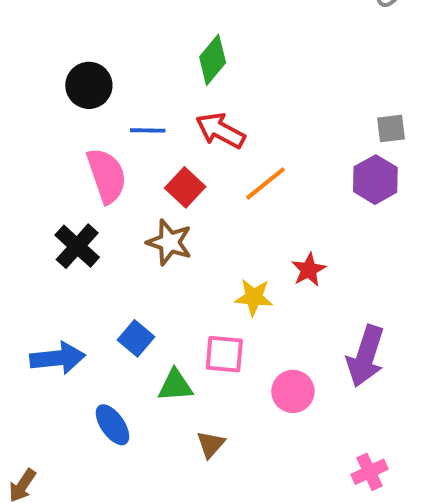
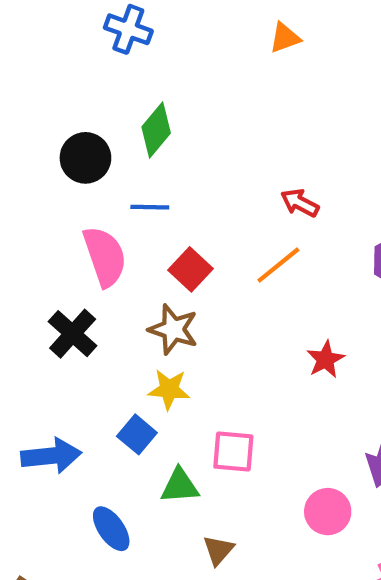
green diamond: (213, 60) -> (156, 130), moved
red arrow: (220, 130) -> (300, 203), moved, size x0.7
yellow star: (254, 297) -> (169, 389), moved
pink circle: (293, 391) -> (328, 512), moved

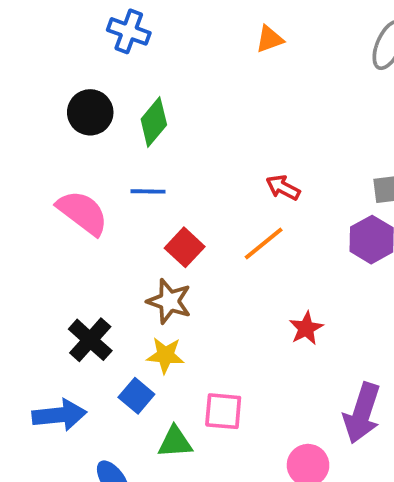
black circle: (85, 158) -> (90, 112), moved
pink semicircle: (105, 256) -> (82, 213), moved, turned -34
black cross: (73, 334) -> (90, 340), moved

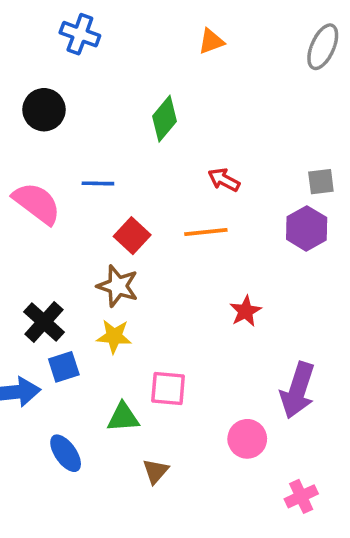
green diamond: (154, 122) -> (164, 119), moved
orange line: (264, 243) -> (206, 232), turned 33
blue square: (136, 396) -> (64, 367), moved, turned 32

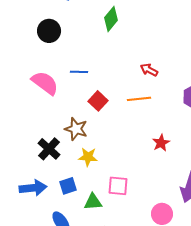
green diamond: (164, 119) -> (111, 19), moved
brown star: (118, 286) -> (76, 129), moved
blue square: (64, 367) -> (68, 186), moved

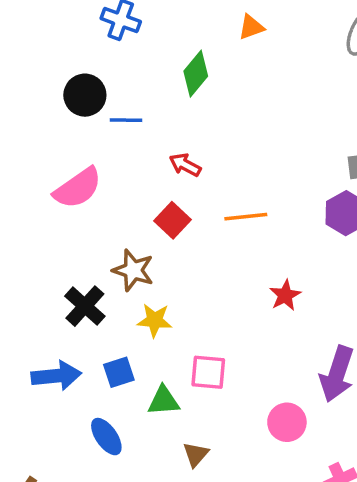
red arrow: (149, 70) -> (185, 165), moved
blue line: (79, 72) -> (126, 120), moved
pink semicircle: (45, 83) -> (78, 188), turned 108

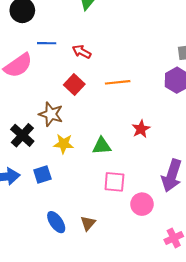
blue line: (126, 120) -> (47, 43), moved
pink square: (208, 372) -> (114, 182), moved
green triangle: (164, 401) -> (102, 146), moved
blue ellipse: (106, 437) -> (56, 222), moved

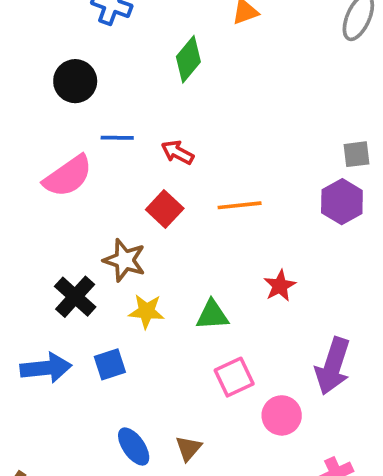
pink square: (114, 182) -> (234, 377), turned -30

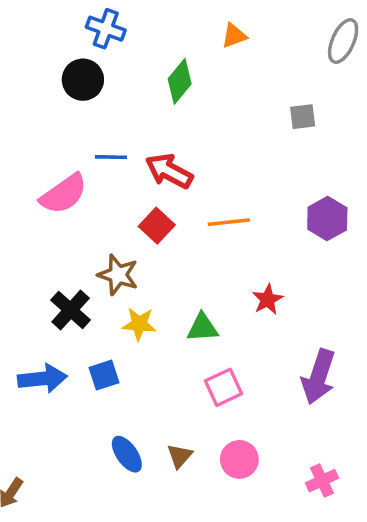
black circle: (75, 81) -> (83, 80), moved
red arrow: (177, 152) -> (169, 171), size x1.5
gray square: (357, 154) -> (303, 117), moved
pink circle: (282, 415) -> (239, 459), moved

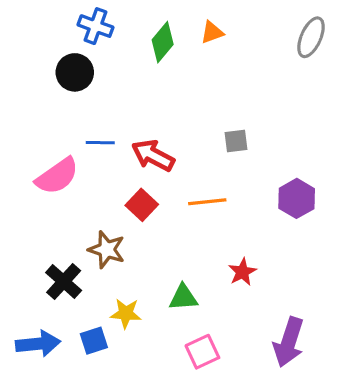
green diamond: (180, 81) -> (163, 42), moved
gray square: (303, 117) -> (236, 141), moved
yellow star: (139, 324) -> (126, 313), moved

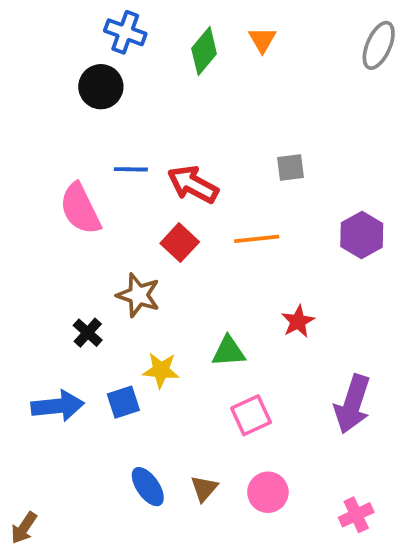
orange triangle: (212, 32) -> (262, 40), turned -40
pink semicircle: (57, 176) -> (80, 209), turned 99
black cross: (64, 281) -> (88, 333), size x0.7

